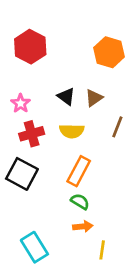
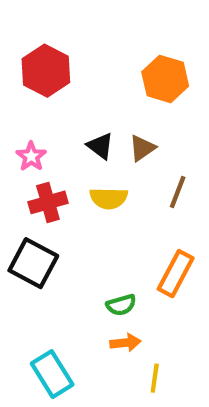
orange rectangle: (79, 171) -> (176, 274), moved
green semicircle: (80, 202) -> (121, 305), turned 132

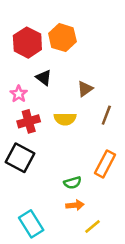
orange hexagon: (165, 79) -> (62, 38), moved
black triangle: (100, 146) -> (44, 78), moved
yellow line: (155, 378) -> (93, 226), turned 42

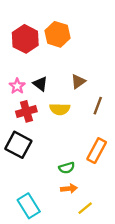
black triangle: (44, 78) -> (40, 84), moved

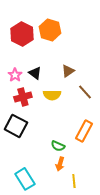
brown line: (98, 106) -> (85, 92), turned -63
green semicircle: (67, 168) -> (58, 146), turned 40
orange arrow: (69, 189) -> (60, 164), turned 112
yellow line: (85, 208) -> (74, 181), turned -56

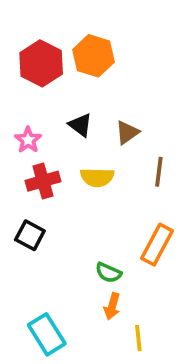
black triangle: (35, 73) -> (80, 125), moved
brown line: (85, 92) -> (159, 172), turned 49
black square: (16, 126) -> (30, 235), size x0.7

